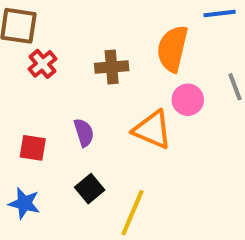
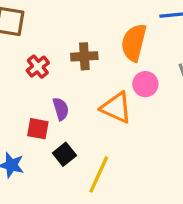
red cross: (42, 64) -> (38, 67), moved
red square: (33, 148) -> (38, 129), moved

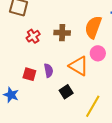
purple semicircle: (61, 109) -> (48, 70), moved
black square: (64, 154) -> (66, 92), moved
yellow line: (99, 174) -> (93, 106), moved

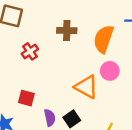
brown cross: (62, 33) -> (67, 30), moved
purple semicircle: (48, 70) -> (50, 118), moved

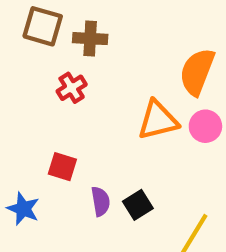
brown cross: (67, 30) -> (90, 39), moved
orange triangle: (86, 87) -> (158, 120), moved, turned -45

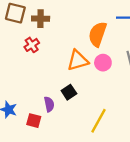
red square: (62, 167) -> (34, 121), moved
black square: (138, 205) -> (69, 92), moved

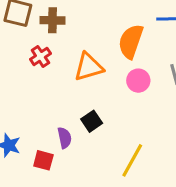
orange triangle: (78, 60) -> (89, 67), moved

